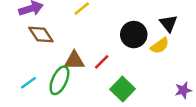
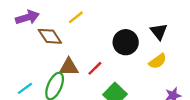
brown diamond: (41, 35) -> (50, 36), moved
yellow semicircle: (160, 46) -> (158, 61), moved

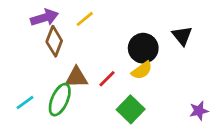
purple arrow: (27, 17) -> (44, 18), moved
brown diamond: (50, 36) -> (54, 41), turned 55
yellow semicircle: (158, 61) -> (142, 70), moved

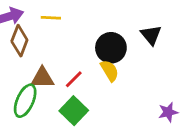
yellow line: (85, 19) -> (51, 18), turned 42
yellow semicircle: (142, 70) -> (110, 71), turned -85
green square: (131, 109) -> (74, 111), moved

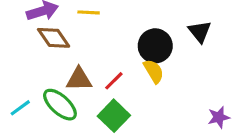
brown diamond: (19, 41) -> (54, 38), turned -56
green ellipse: (25, 101) -> (60, 105), turned -72

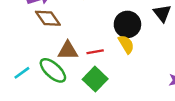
red line: (114, 81) -> (95, 52), turned 35

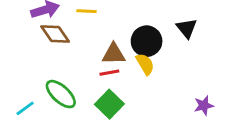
brown triangle: (68, 50) -> (114, 54), moved
cyan line: (22, 73) -> (25, 108), moved

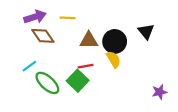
brown triangle: (114, 54) -> (89, 40), moved
green square: (109, 104) -> (78, 81), moved
cyan line: (25, 108) -> (29, 66), moved

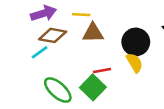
brown diamond: (43, 36) -> (53, 35), turned -45
brown triangle: (89, 40) -> (93, 33), moved
cyan line: (29, 66) -> (40, 52), moved

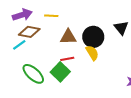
brown triangle: (93, 33) -> (68, 37), moved

